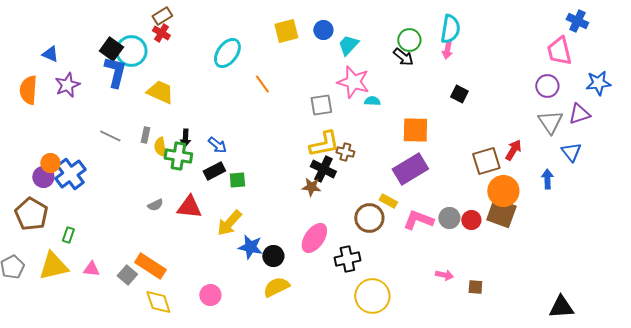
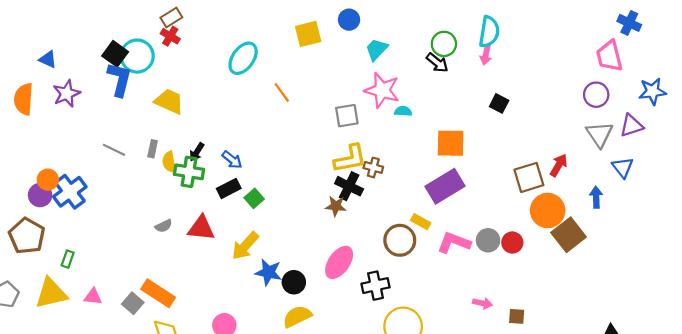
blue circle: (323, 30) -> (349, 20), moved
black arrow: (185, 138) -> (197, 152), turned 30
green square: (237, 180) -> (254, 198), turned -36
brown square: (501, 213) -> (569, 235), moved, turned 32

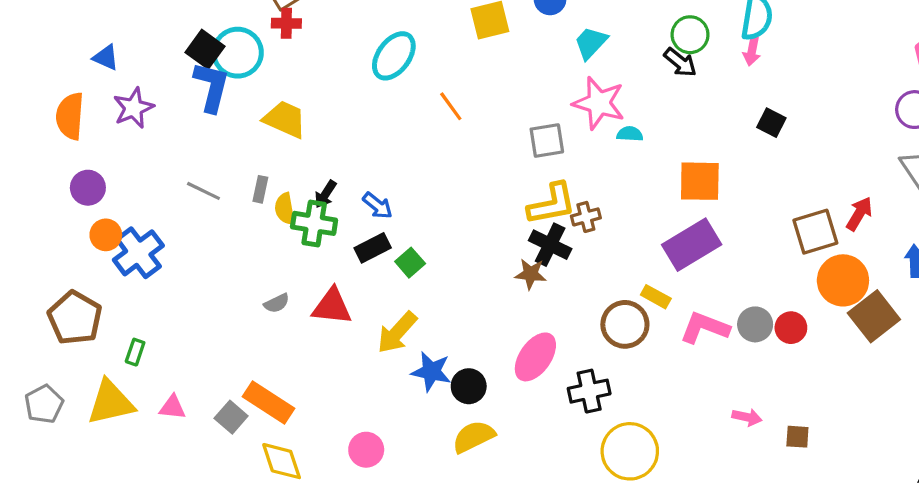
red cross: (170, 36) -> (286, 23), turned -30
brown cross: (373, 167) -> (586, 217), turned -30
purple circle: (40, 195) -> (88, 188), moved

